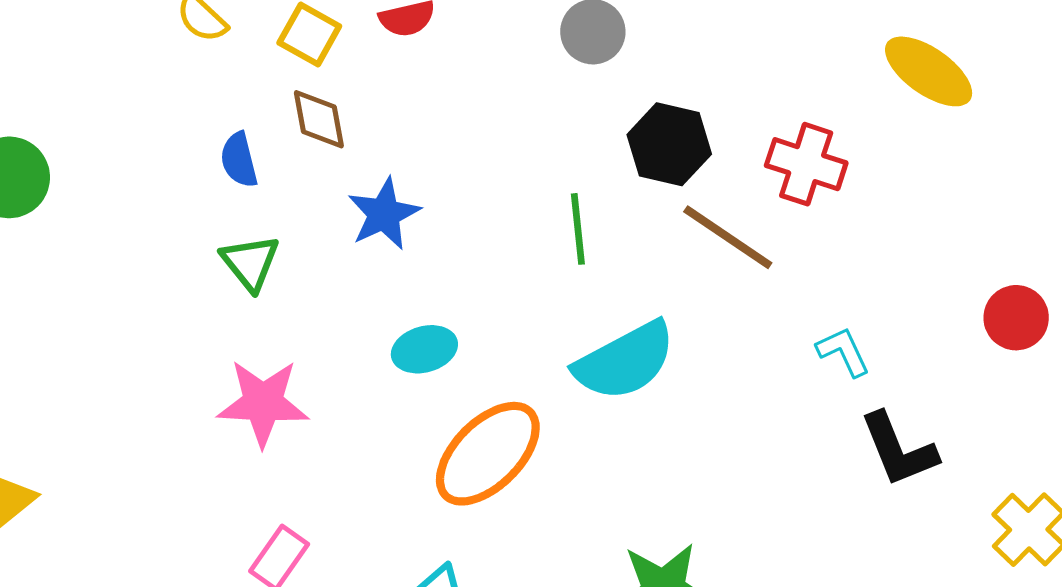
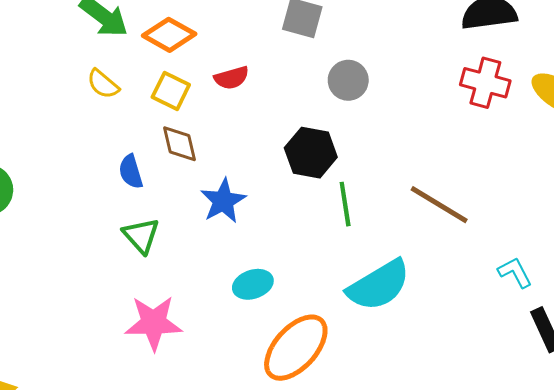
black hexagon: (669, 144) -> (311, 153), moved
red cross: (806, 164) -> (485, 83), moved

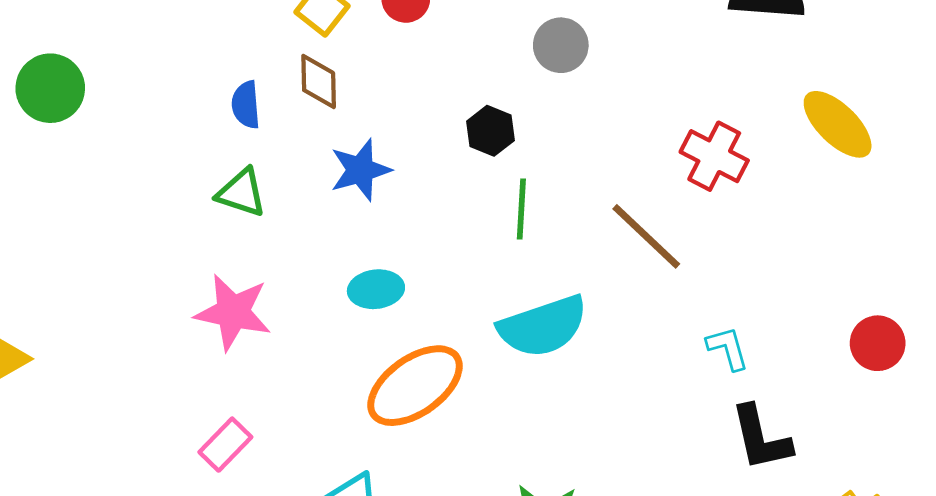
red cross: (485, 83) -> (714, 156), moved
black hexagon: (311, 153) -> (491, 131), size x0.7
green triangle: (141, 236) -> (241, 193), turned -42

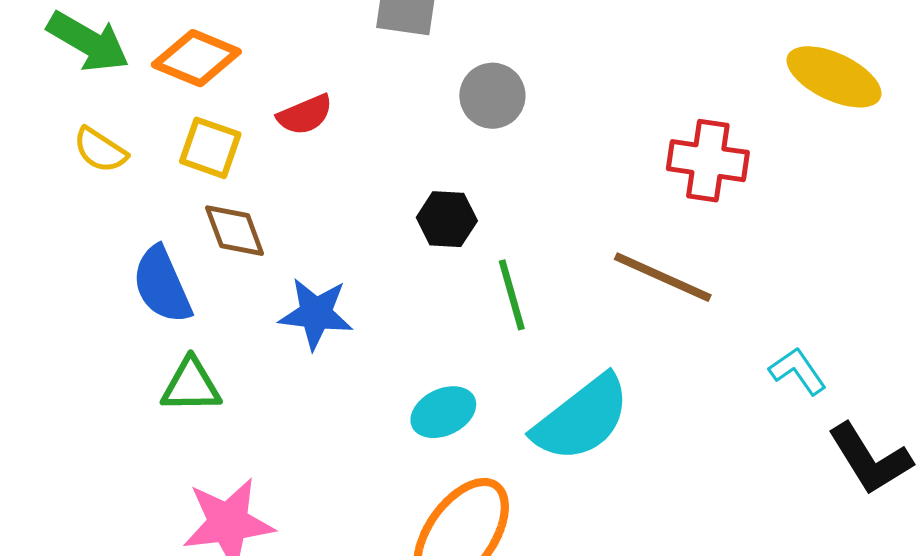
blue semicircle: (246, 105) -> (162, 285), size x1.4
blue star: (360, 170) -> (316, 314), turned -30
cyan ellipse: (376, 289) -> (443, 412), moved

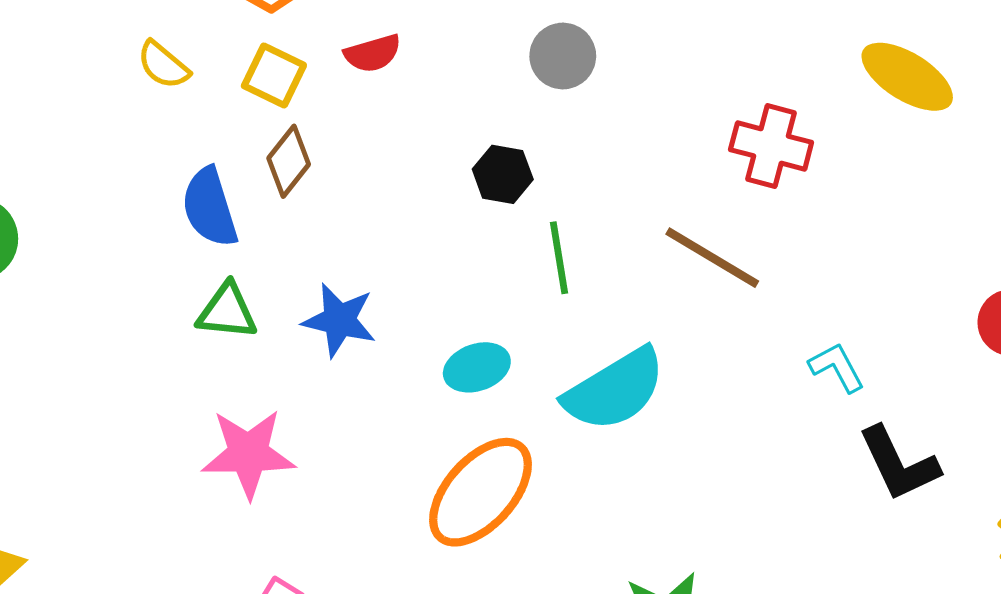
brown diamond: (235, 231) -> (289, 161), turned 52
blue star: (316, 314) -> (339, 320), moved

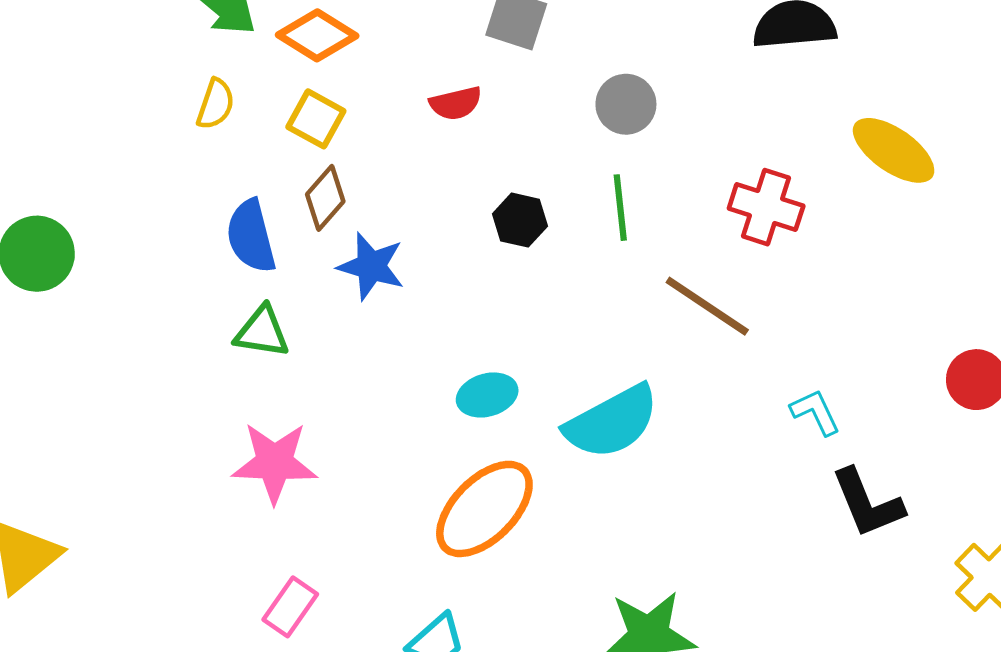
red semicircle: (373, 53) -> (456, 103), moved
gray circle: (563, 56) -> (626, 104), moved
yellow semicircle: (163, 65) -> (216, 104), turned -114
green line: (559, 258) -> (620, 208), moved
blue star: (339, 320) -> (371, 266), moved

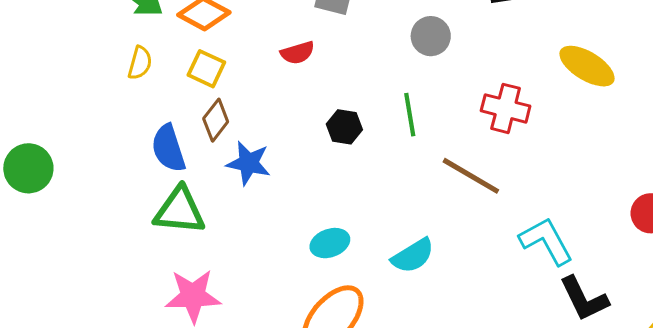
gray circle: (626, 104) -> (431, 36), moved
green triangle: (262, 332) -> (179, 211), size x1.4
cyan L-shape: (815, 412) -> (546, 241), size x1.6
cyan semicircle: (612, 422) -> (413, 256), size x0.7

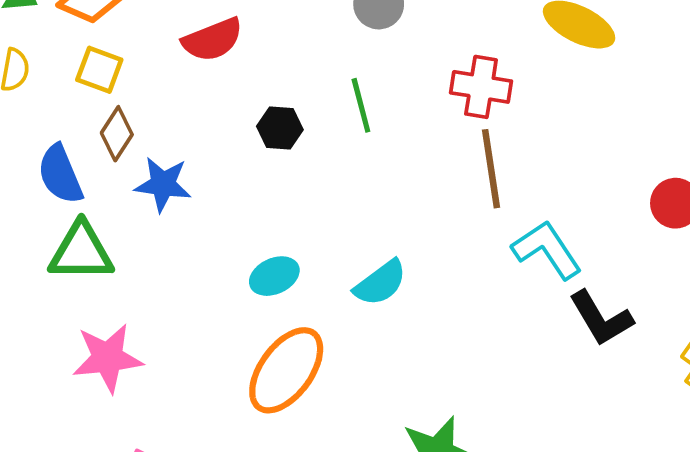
red semicircle: (298, 53) -> (213, 40), size x1.4
brown line: (471, 176) -> (491, 169), moved, turned 56

